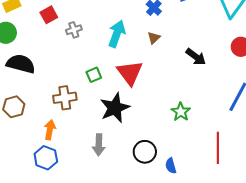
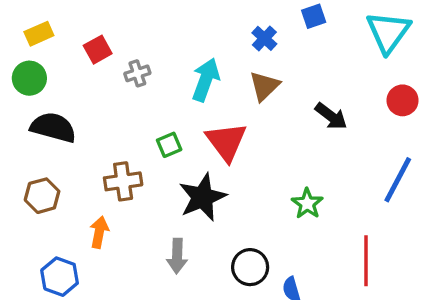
brown triangle: (154, 38) -> (264, 86), size x1.5
blue hexagon: (46, 158) -> (60, 277), moved

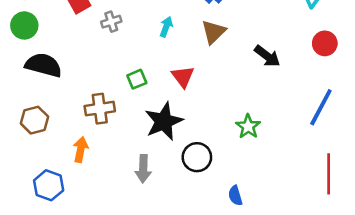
cyan arrow: (206, 80) -> (166, 27), size x0.6
red triangle: (226, 142) -> (183, 77), size x0.7
red line: (366, 261) -> (329, 174), moved
black circle: (250, 267) -> (197, 157), moved

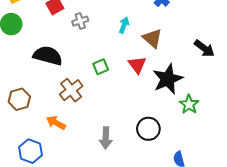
brown triangle: (214, 32) -> (152, 38), moved, turned -35
black semicircle: (43, 65) -> (48, 56), moved
brown cross: (100, 109) -> (71, 90), turned -30
black star: (164, 121) -> (168, 79), moved
orange arrow: (81, 150) -> (56, 123), turned -72

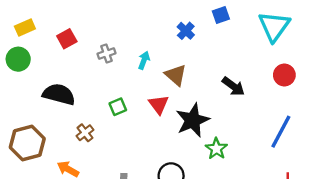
gray cross: (80, 21) -> (107, 53), moved
brown cross: (71, 90) -> (85, 133), size x0.7
brown hexagon: (19, 99) -> (27, 143), size x1.4

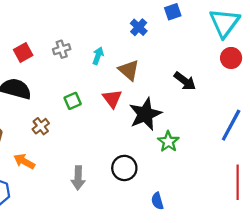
red square: (67, 39) -> (23, 52), moved
red circle: (284, 75) -> (231, 58), moved

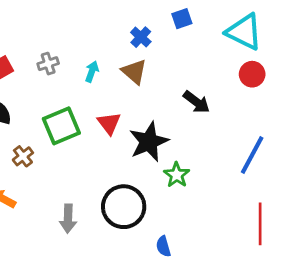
cyan triangle: (224, 23) -> (244, 32), turned -40
brown triangle: (129, 70) -> (134, 72), moved
green square: (73, 101) -> (61, 126), size x1.8
black circle: (124, 168) -> (124, 207), size x1.4

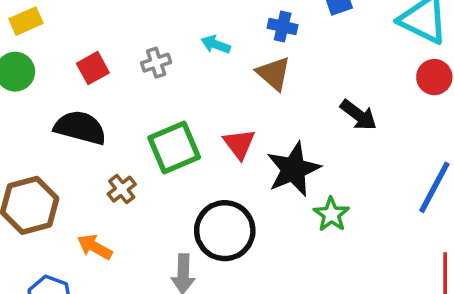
blue cross: (141, 37) -> (283, 26), turned -30
cyan arrow: (92, 72) -> (216, 45), moved, turned -90
black circle: (124, 207) -> (225, 231), moved

